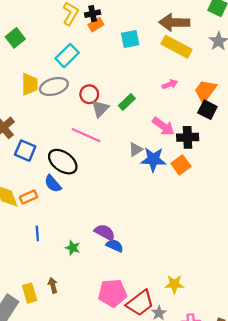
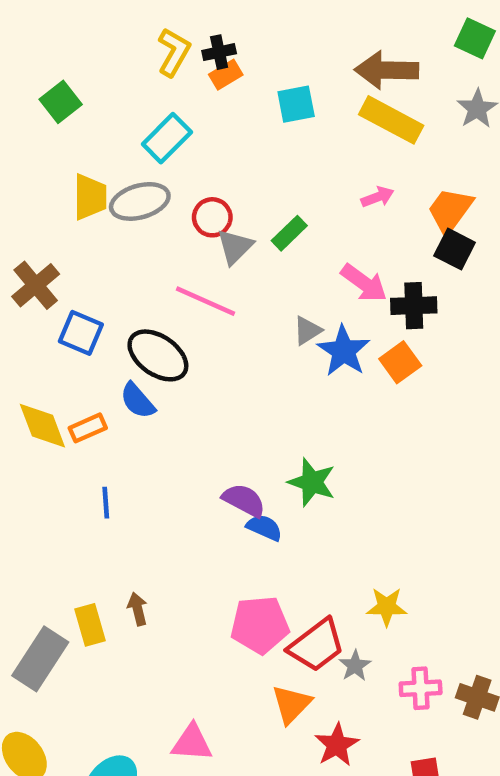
blue star: (153, 159) -> (344, 351), turned 30
green star: (73, 248) -> (312, 482), moved, size x1.5

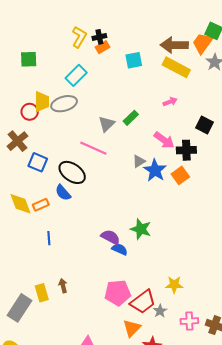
green square: (61, 102) -> (29, 59), turned 36
orange trapezoid: (450, 211) -> (203, 43), moved
red circle: (212, 217) -> (30, 112), moved

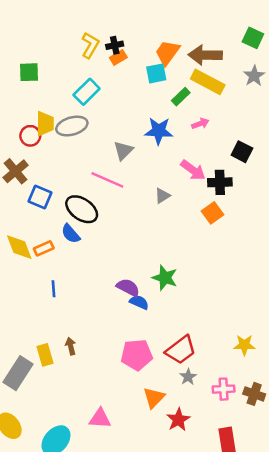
orange trapezoid: (203, 43) -> (167, 53), moved
green rectangle: (131, 118) -> (181, 97), moved
blue star: (155, 170) -> (159, 131), moved, turned -30
yellow star: (174, 285) -> (244, 345), moved
red trapezoid: (143, 302) -> (181, 350), moved

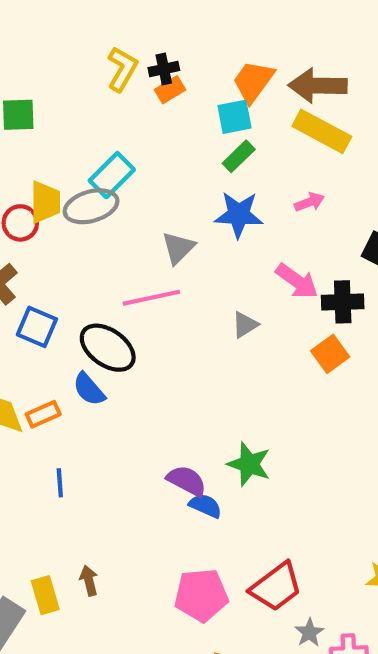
cyan rectangle: (87, 92) -> (112, 175), moved
green rectangle: (181, 97) -> (239, 156), moved
pink line: (107, 180) -> (151, 298), turned -36
gray star: (188, 377) -> (309, 633), moved

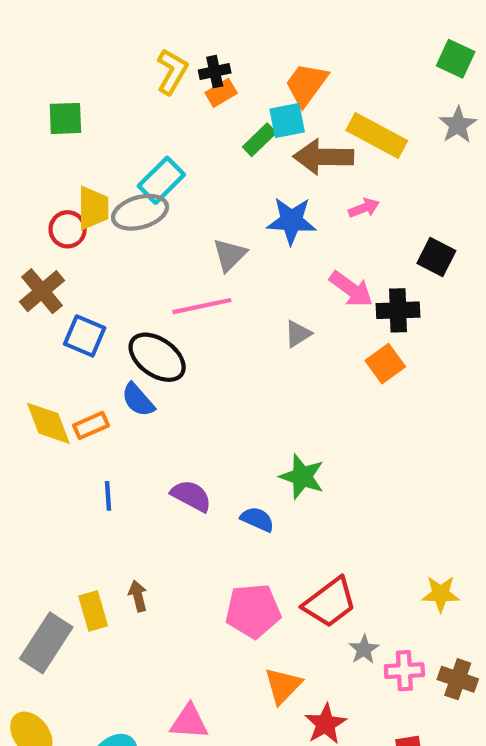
brown arrow: (318, 86) -> (323, 157), moved
green rectangle: (239, 156) -> (259, 140), moved
purple semicircle: (187, 481) -> (191, 496), moved

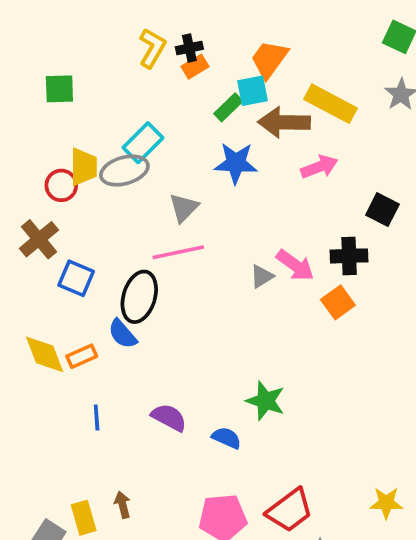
pink arrow: (364, 208) -> (319, 167), size x1.4
blue star: (291, 221) -> (236, 163), moved
gray triangle: (230, 255) -> (184, 208), moved
pink arrow: (351, 289) -> (295, 265), moved
black ellipse: (157, 357) -> (139, 297), turned 72

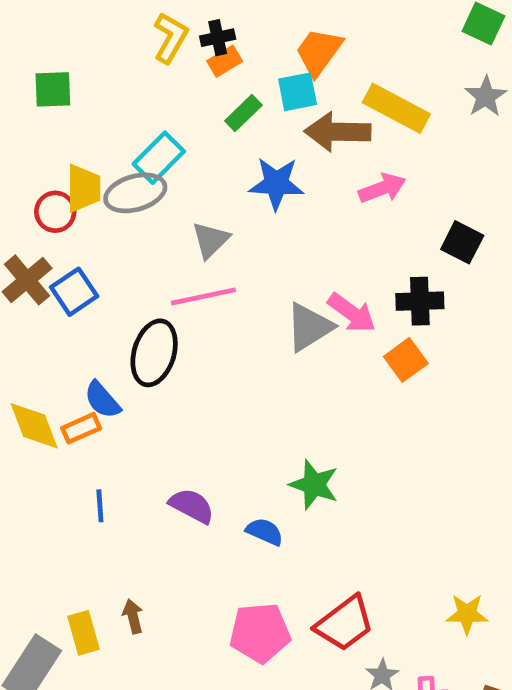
green rectangle: (228, 107) -> (243, 113), moved
gray triangle: (262, 276) -> (309, 327), size x1.6
blue square: (76, 278) -> (74, 292), moved, turned 33
blue semicircle: (123, 334) -> (102, 400), moved

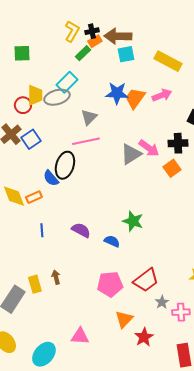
orange trapezoid: (319, 52) -> (135, 98), moved
green rectangle: (243, 113) -> (83, 53), moved
brown arrow: (338, 132) -> (118, 36), moved
blue semicircle: (102, 400) -> (51, 178), moved

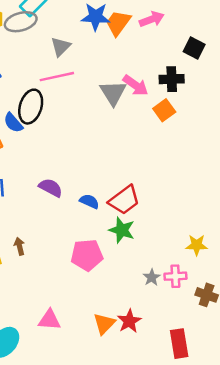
gray triangle: (131, 154) -> (113, 93), turned -30
green star: (133, 221) -> (122, 230), moved
red trapezoid: (146, 280) -> (124, 200), moved
pink cross: (181, 312) -> (175, 276), moved
orange triangle: (124, 319) -> (104, 324), moved

